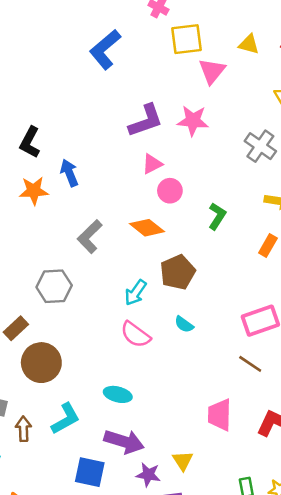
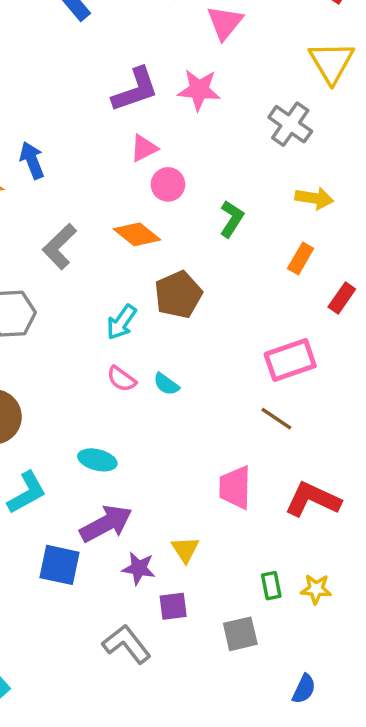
cyan semicircle: (184, 324) -> (166, 384), moved
pink semicircle: (136, 335) -> (121, 379), size x0.7
purple arrow: (124, 442) -> (106, 524), turned -45

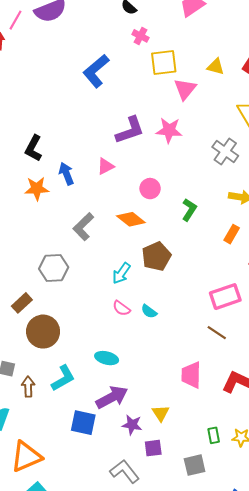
pink triangle: (144, 148) -> (106, 166), moved

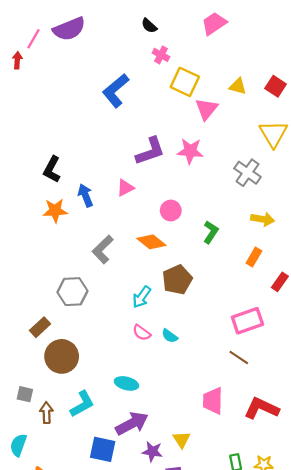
yellow square: (164, 62) -> (185, 82), turned 32

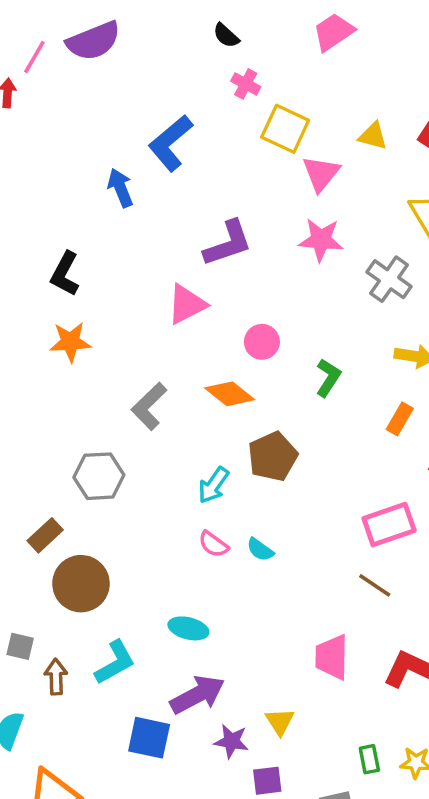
pink star: (190, 151) -> (321, 240), moved
pink triangle: (125, 188) -> (187, 304), size x1.4
blue arrow: (85, 195) -> (120, 188), moved

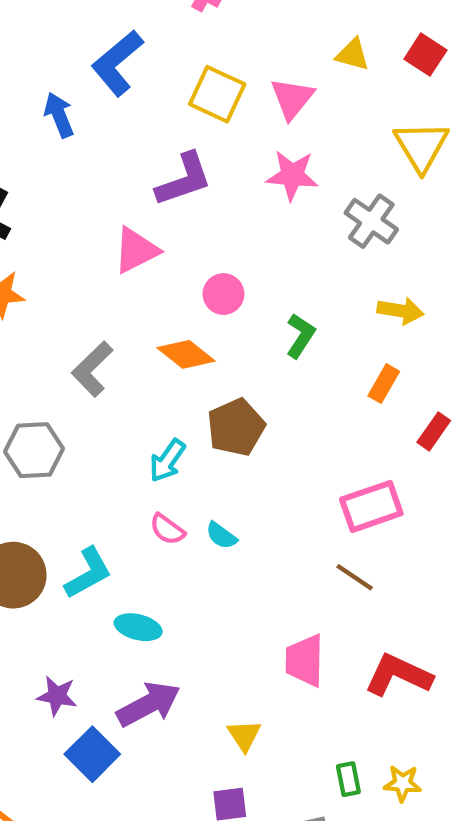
yellow square: (285, 129) -> (217, 94), moved
cyan L-shape: (115, 662) -> (88, 573), moved
blue square: (149, 738) -> (92, 754), turned 33
purple star: (231, 741) -> (57, 696), moved

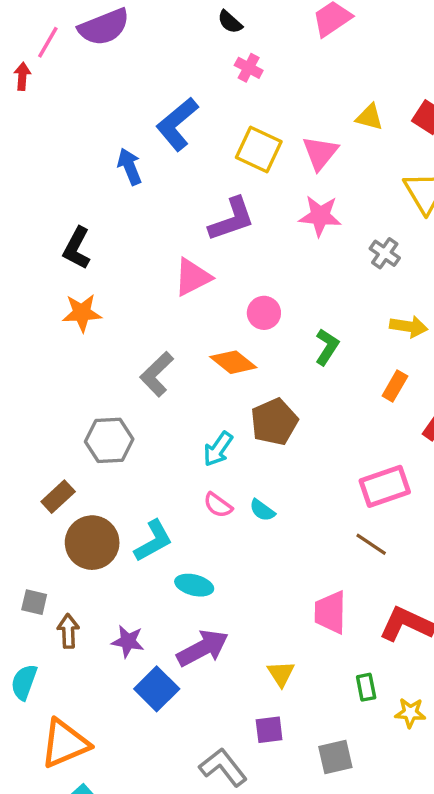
gray cross: (371, 221) -> (385, 253), size x0.7
green rectangle: (348, 779) -> (366, 687), moved

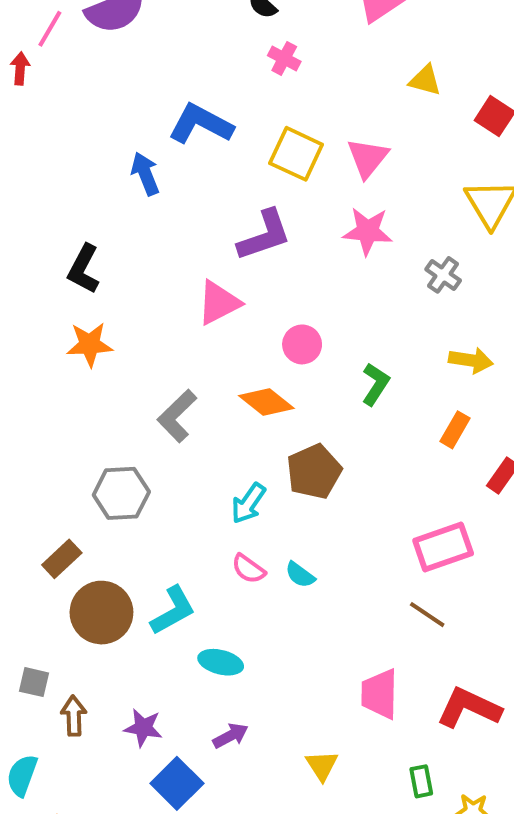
yellow triangle: (369, 117) -> (425, 80), moved
blue L-shape: (177, 124) -> (201, 124), turned 68
purple arrow: (203, 648) -> (231, 736), size x0.6

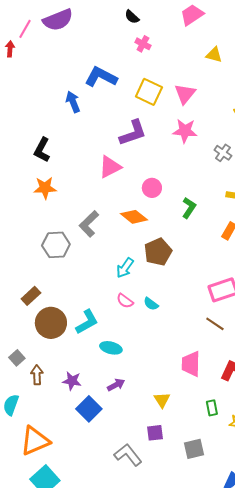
gray hexagon: (121, 493) -> (56, 245), moved
gray square: (34, 682) -> (17, 358), turned 35

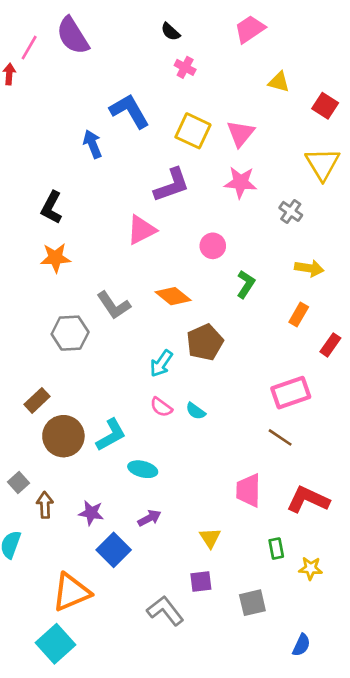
purple semicircle: (58, 20) -> (73, 36), turned 80
blue L-shape: (101, 77) -> (130, 111), turned 32
pink circle: (152, 188) -> (213, 246), moved
gray L-shape: (89, 224) -> (114, 305), turned -80
orange triangle: (35, 441) -> (71, 592), moved

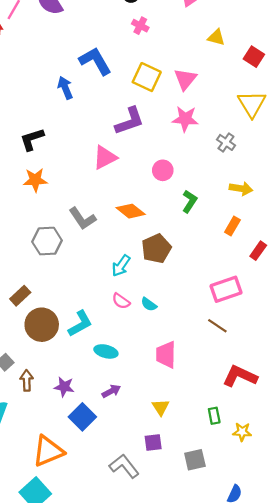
black L-shape: (52, 208) -> (32, 139), turned 44
pink trapezoid: (248, 490) -> (166, 355), moved

